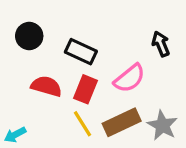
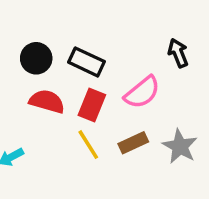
black circle: (29, 36) -> (36, 58), moved
brown rectangle: (122, 122) -> (133, 143), size x0.7

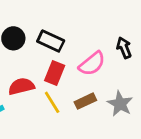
black arrow: (178, 53) -> (124, 48), moved
red semicircle: (47, 101) -> (21, 86), moved, turned -30

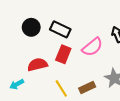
brown rectangle: (85, 101) -> (87, 87), moved
yellow line: (52, 102) -> (61, 88), moved

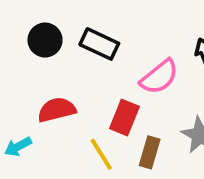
red rectangle: (63, 54) -> (124, 118), moved
brown rectangle: (87, 87) -> (150, 152), turned -49

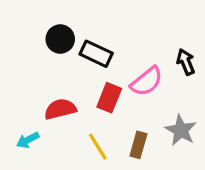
black circle: (45, 40) -> (60, 39), moved
red rectangle: (124, 118) -> (109, 98), moved

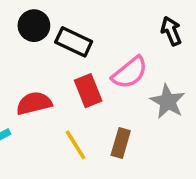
black arrow: (186, 62) -> (171, 31), moved
red rectangle: (109, 98) -> (88, 91), turned -44
gray star: (181, 130) -> (168, 101), moved

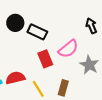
red semicircle: (34, 103) -> (15, 78), moved

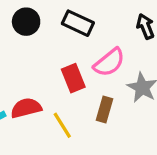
black rectangle: (37, 32) -> (78, 23), moved
brown rectangle: (63, 88) -> (105, 110), moved

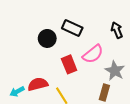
black circle: (26, 22) -> (47, 38), moved
brown rectangle: (105, 110) -> (104, 93), moved

